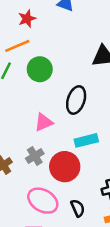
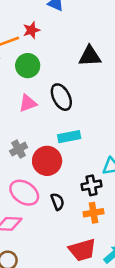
red star: (27, 19) -> (31, 30), moved
black ellipse: (76, 100) -> (61, 97), turned -48
pink triangle: (44, 122) -> (28, 103), moved

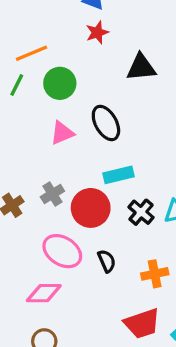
red star: (31, 30) -> (97, 32), moved
black cross: (91, 185) -> (141, 212), moved, turned -36

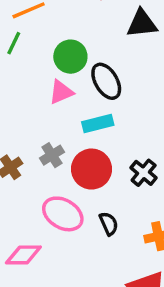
green circle: (60, 83) -> (70, 57), moved
cyan rectangle: (118, 175) -> (98, 124), moved
pink diamond: (44, 293) -> (23, 255), moved

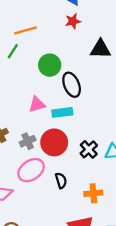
pink triangle: (61, 92) -> (37, 104), moved
gray cross: (52, 155) -> (28, 141), moved
pink ellipse: (63, 214) -> (31, 170), turned -72

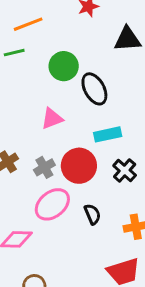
green line: (13, 51) -> (14, 53), turned 49
cyan rectangle: (62, 112) -> (108, 134), moved

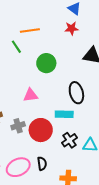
green line: (14, 53) -> (16, 47), turned 56
black ellipse: (94, 89) -> (76, 93), moved
pink ellipse: (52, 204) -> (18, 167), moved

